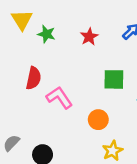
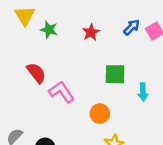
red semicircle: (33, 78) -> (36, 73), turned -50

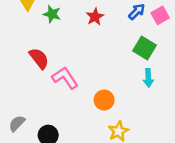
green square: (115, 74) -> (144, 48), moved, turned 30

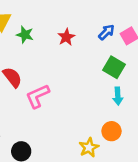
pink L-shape: (65, 78) -> (37, 96), turned -80
orange circle: (104, 100) -> (112, 131), moved

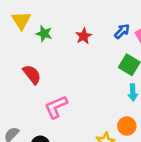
pink L-shape: (37, 96) -> (56, 107), moved

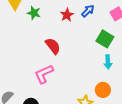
blue arrow: (122, 31) -> (88, 11), moved
red semicircle: (32, 74) -> (53, 46), moved

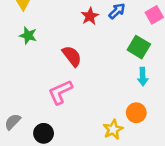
green star: (34, 13) -> (28, 35), moved

